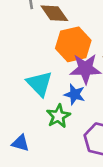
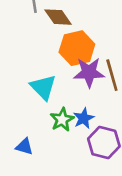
blue star: (75, 94) -> (84, 118), moved, turned 30

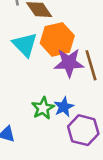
cyan triangle: (43, 87) -> (25, 45), moved

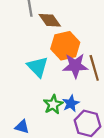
cyan triangle: (25, 45) -> (38, 67), moved

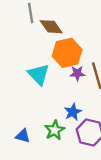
purple star: (75, 66) -> (77, 73), size x0.6
green star: (53, 104) -> (55, 130), moved

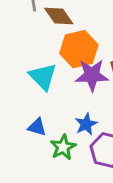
purple star: (77, 73) -> (92, 75), size x1.6
blue triangle: (23, 136) -> (37, 127), moved

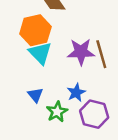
orange hexagon: (79, 49) -> (35, 30), moved
blue triangle: (37, 127) -> (35, 95), turned 35

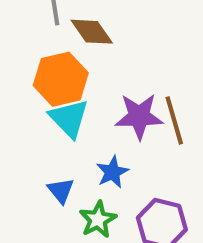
blue star: (76, 93) -> (112, 172), moved

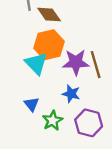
orange hexagon: (61, 79) -> (49, 45), moved
blue star: (112, 172) -> (71, 94), moved, turned -30

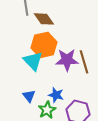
blue star: (71, 94) -> (56, 95), moved

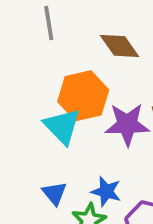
brown diamond: (44, 19) -> (120, 46), moved

